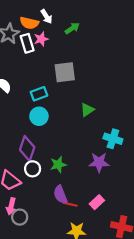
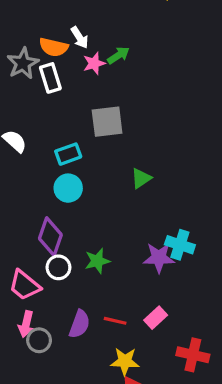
pink star: (41, 39) -> (94, 63), moved
cyan cross: (113, 139) -> (180, 245), moved
purple semicircle: (60, 195) -> (80, 324), moved, turned -138

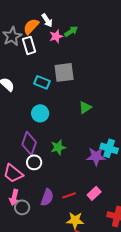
orange semicircle: (54, 47) -> (31, 26), turned 120
cyan rectangle: (68, 154) -> (42, 82), moved, turned 42
green star: (97, 261) -> (58, 147), moved
red line: (115, 321) -> (69, 195), turned -32

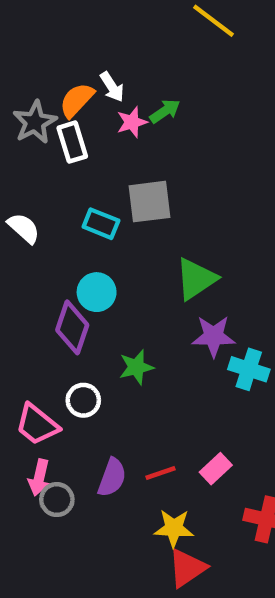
green triangle: (85, 107) -> (196, 279), size x1.5
purple diamond: (29, 143) -> (72, 327), moved
purple star: (96, 156) -> (214, 336), moved

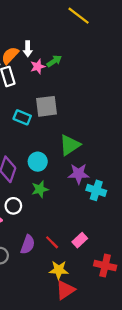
white arrow: (112, 87) -> (28, 49), turned 32
cyan circle: (97, 292) -> (38, 162), moved
red line: (161, 473) -> (52, 242), turned 64

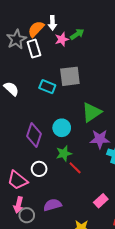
red line: (52, 242) -> (75, 168), moved
purple semicircle: (28, 245) -> (52, 205), turned -126

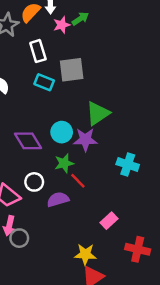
white rectangle: (34, 49) -> (38, 51), moved
purple diamond: (34, 135) -> (28, 141), turned -50
purple star: (100, 139) -> (85, 140), moved
purple semicircle: (52, 205) -> (58, 199), moved

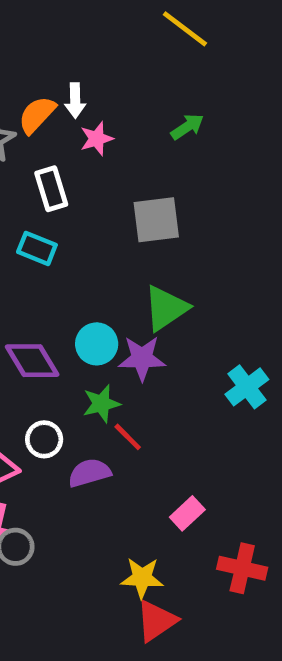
green arrow: (80, 19) -> (187, 127), moved
gray square: (72, 70) -> (156, 220), moved
cyan rectangle: (44, 82) -> (37, 248), moved
cyan cross: (128, 165) -> (247, 387), moved, turned 35

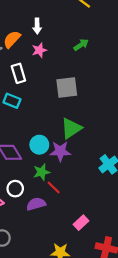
white arrow: (75, 100) -> (37, 26), moved

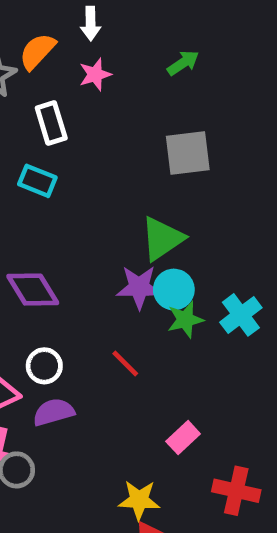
gray square: (67, 88) -> (188, 153), moved
cyan circle: (39, 145) -> (174, 290), moved
green star: (42, 172) -> (185, 320), moved
purple semicircle: (36, 204) -> (54, 412), moved

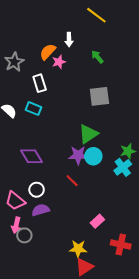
white arrow: (91, 24) -> (69, 40), moved
orange semicircle: (37, 51) -> (48, 52), moved
green arrow: (183, 63) -> (97, 57), turned -96
green star: (185, 320) -> (128, 151), moved
red line: (125, 364) -> (72, 181), moved

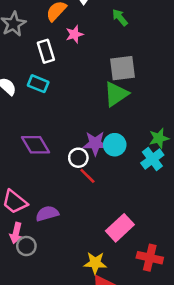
pink star: (59, 62) -> (74, 34), moved
green triangle: (88, 134) -> (116, 94), moved
white circle: (37, 190) -> (78, 158), moved
pink rectangle: (97, 221) -> (120, 228), size x1.5

